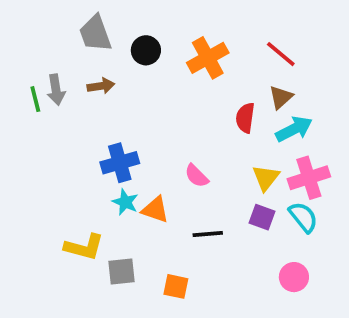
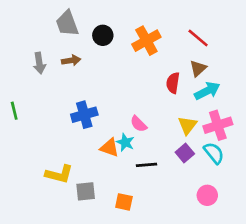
green line: (35, 99) -> (14, 111), moved
cyan star: (125, 202) -> (125, 142), moved
purple square: (262, 217) -> (185, 153), turned 30

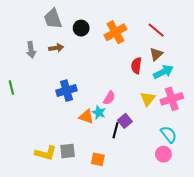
pink semicircle: (139, 124) -> (109, 98), turned -104
purple square: (185, 153) -> (125, 121), moved
cyan semicircle: (214, 153) -> (169, 134), moved
black line: (146, 165) -> (115, 130), turned -70
yellow L-shape: (59, 174) -> (46, 153), moved

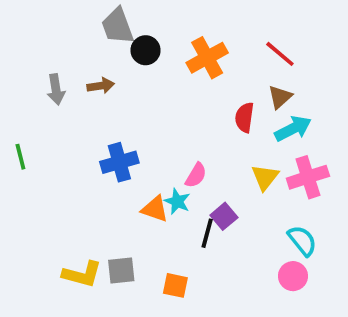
gray trapezoid: (53, 19) -> (118, 26), moved

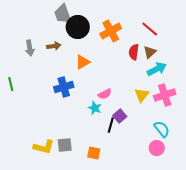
black circle: (146, 50) -> (78, 27), size x1.5
red semicircle: (244, 117) -> (134, 52), moved
pink semicircle: (196, 175) -> (105, 94), turned 32
orange triangle: (155, 209) -> (83, 62), moved, turned -49

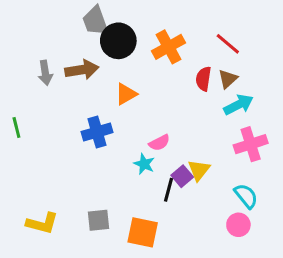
brown arrow: (54, 46) -> (82, 70), size x1.5
yellow triangle: (142, 95) -> (199, 170), moved
yellow L-shape: (44, 147) -> (42, 223), moved
orange square: (94, 153) -> (143, 232), size x1.5

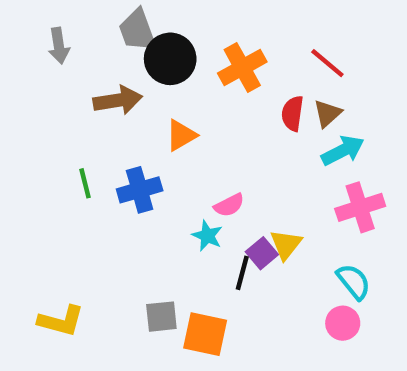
gray arrow: (45, 73) -> (59, 46), moved
green line: (16, 127) -> (85, 183), moved
gray square: (99, 220) -> (161, 317), moved

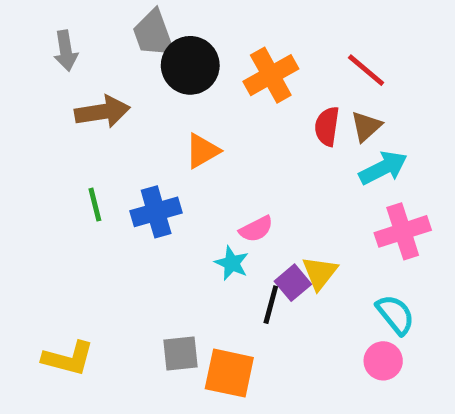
brown arrow: (118, 100) -> (102, 112), moved

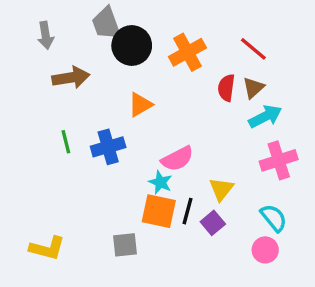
pink semicircle: (256, 229) -> (177, 159), size x1.4
purple square: (293, 283) -> (213, 223), moved
orange square: (229, 373) -> (159, 211), moved

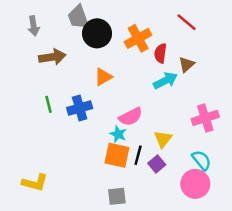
red line: (253, 49) -> (187, 22), moved
red semicircle: (226, 88) -> (160, 53), moved
cyan arrow: (265, 116) -> (165, 81), moved
gray square: (125, 245) -> (117, 196), moved
pink circle: (265, 250) -> (195, 184), size x1.5

